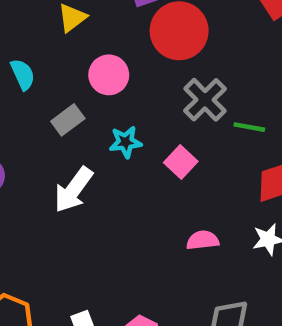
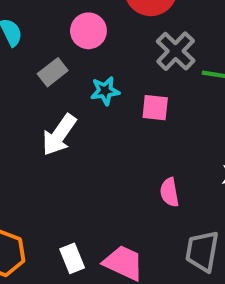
pink square: (181, 162) -> (155, 108), turned -36
pink semicircle: (203, 240) -> (169, 192), moved, turned -92

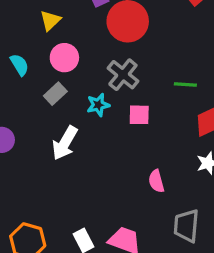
pink circle: (88, 31) -> (64, 58), moved
gray cross: (176, 51) -> (123, 75), moved

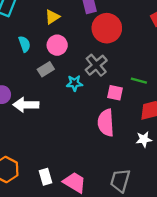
pink square: (139, 115) -> (115, 93), moved
white arrow: (65, 143) -> (26, 105), moved, turned 50
pink semicircle: (156, 181) -> (106, 123), moved, size x1.6

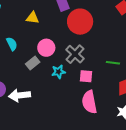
yellow triangle: (52, 17) -> (33, 18), turned 48
pink circle: (57, 45) -> (46, 48), moved
pink square: (115, 93) -> (86, 76), moved

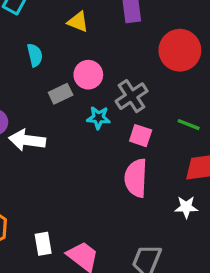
red circle: (80, 22) -> (180, 50), moved

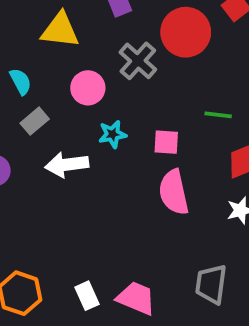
yellow triangle: (78, 22) -> (60, 30), size x1.5
gray rectangle: (61, 94) -> (35, 121), moved
gray cross: (132, 96) -> (138, 61), moved
white arrow: (27, 140) -> (67, 165), moved

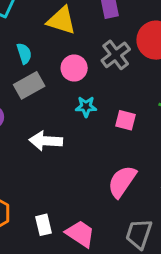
gray rectangle: (35, 121) -> (29, 85), size x1.4
white arrow: (67, 165) -> (46, 141), moved
pink semicircle: (174, 192) -> (122, 182), moved, turned 36

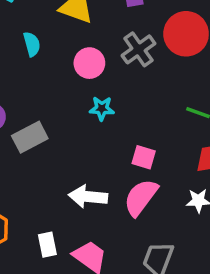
gray rectangle: (29, 85) -> (30, 137), moved
pink square: (125, 120) -> (144, 157), moved
white arrow: (46, 141) -> (88, 197), moved

